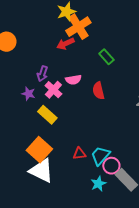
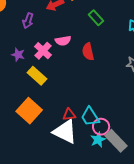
purple arrow: (42, 74) -> (28, 21), moved
cyan trapezoid: (100, 156) -> (90, 117), turned -75
white triangle: (41, 171) -> (65, 132), moved
cyan star: (98, 184) -> (98, 140), moved

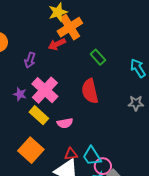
pink semicircle: (63, 41) -> (65, 123), moved
pink cross: (43, 51) -> (45, 90), size x1.5
red semicircle: (88, 52) -> (90, 91), size x1.4

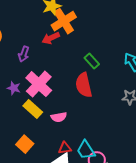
green rectangle: (98, 57) -> (92, 61), moved
orange square: (31, 150) -> (25, 144), size x0.7

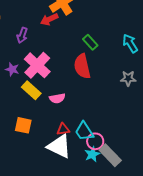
orange square: (25, 144) -> (23, 125), turned -30

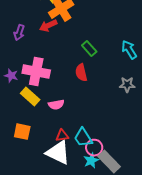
purple arrow: (22, 35) -> (19, 33), moved
pink cross: (37, 65) -> (36, 72), turned -32
red semicircle: (82, 66) -> (81, 73), size x0.7

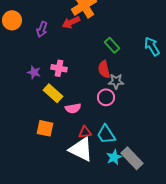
pink cross: (36, 72) -> (59, 68), size x0.6
gray star: (127, 85) -> (116, 81), moved
pink semicircle: (56, 105) -> (73, 108), moved
pink circle: (94, 148) -> (106, 97), moved

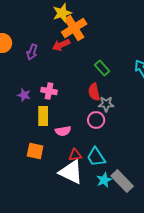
yellow rectangle: (53, 93) -> (43, 116), turned 48

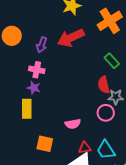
orange cross: (74, 28) -> (110, 21), moved
red arrow: (61, 45) -> (71, 38), size x1.5
pink cross: (49, 91) -> (37, 70), moved
yellow rectangle: (43, 116) -> (27, 109), moved

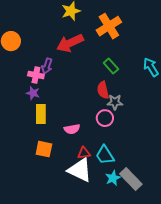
purple arrow: (42, 45) -> (47, 66), moved
yellow rectangle: (27, 109) -> (41, 114), moved

